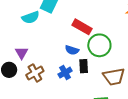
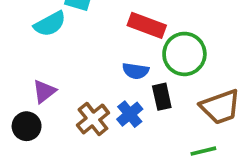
purple triangle: (22, 53) -> (44, 91), turned 32
brown cross: (35, 73) -> (93, 119), moved

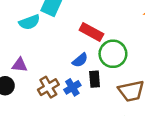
blue semicircle: (136, 71) -> (80, 60), turned -56
purple triangle: (44, 91) -> (20, 65), turned 35

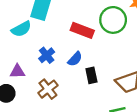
green circle: (113, 54) -> (113, 20), moved
blue cross: (72, 87) -> (47, 55), moved

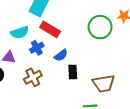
cyan semicircle: (21, 29) -> (20, 33), moved
red rectangle: (82, 30) -> (50, 29), moved

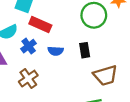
blue semicircle: (61, 55) -> (56, 51), turned 48
black rectangle: (73, 72) -> (85, 50), moved

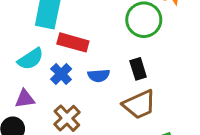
brown trapezoid: (105, 75) -> (139, 105), moved

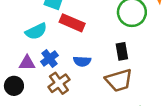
blue cross: (61, 74) -> (49, 58), moved
blue semicircle: (99, 76) -> (82, 61), moved

